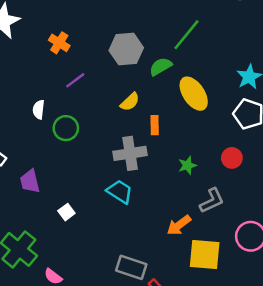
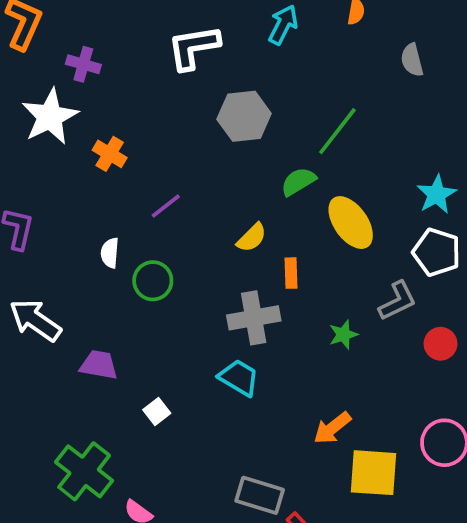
orange cross: (59, 43) -> (110, 154), moved
gray hexagon: (126, 49) -> (244, 116), moved
red circle: (232, 158) -> (441, 344), moved
purple trapezoid: (30, 181) -> (99, 365), turned 115
gray L-shape: (212, 201) -> (397, 301), moved

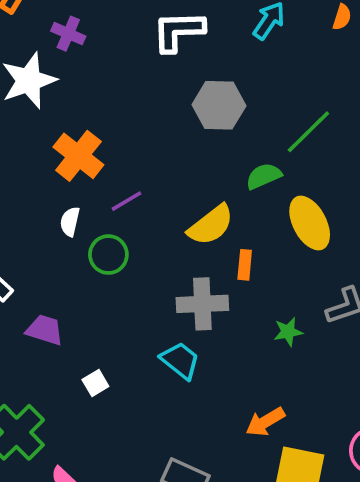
orange cross: (110, 154) -> (78, 156), moved, size x1.5
purple line: (166, 206) -> (127, 201), moved
yellow semicircle: (252, 238) -> (211, 225), size x1.5

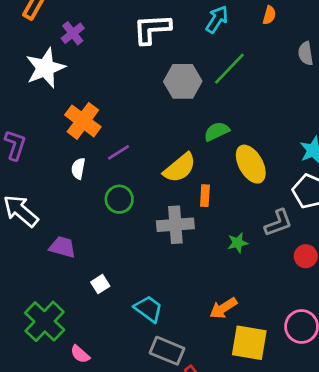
purple cross: (68, 34) -> (73, 33), turned 30
green line: (308, 132) -> (229, 69), moved
green circle: (108, 255) -> (119, 199), moved
cyan trapezoid: (180, 361) -> (148, 309), moved

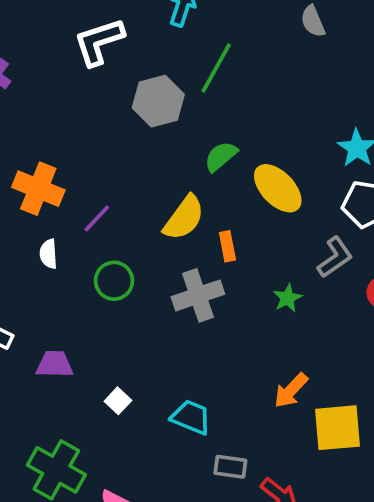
gray rectangle: (167, 351) -> (230, 467), size x0.7

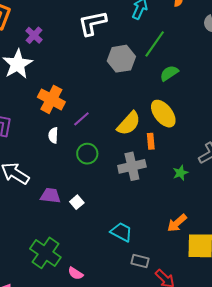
green semicircle: (221, 156) -> (169, 73), moved
yellow ellipse: (278, 188) -> (163, 114), moved
white square: (118, 401) -> (77, 202), moved

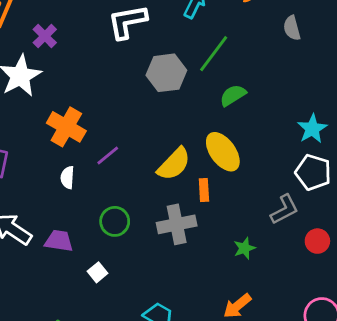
green circle: (87, 154) -> (115, 221), moved
green star: (180, 173) -> (245, 248), moved
purple trapezoid: (50, 196) -> (59, 241), moved

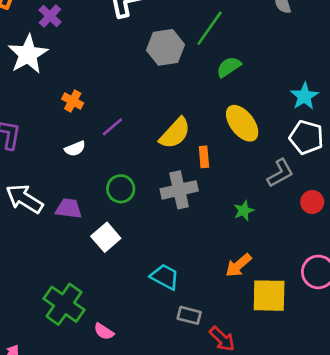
orange cross: (66, 127) -> (73, 101), size x0.6
yellow ellipse: (223, 152) -> (242, 123), moved
white semicircle: (67, 177) -> (75, 149), turned -114
white square: (97, 272) -> (106, 237), size x1.5

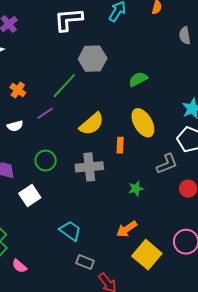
green line: (210, 28) -> (64, 86), moved
orange rectangle: (204, 157) -> (120, 145), moved
yellow square: (269, 296) -> (147, 255), turned 32

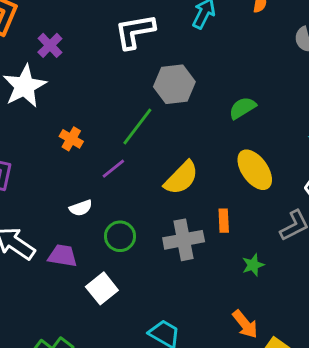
white semicircle: (15, 126) -> (81, 208), moved
orange rectangle: (120, 145) -> (224, 221), moved
orange arrow: (127, 229) -> (245, 324), turned -90

